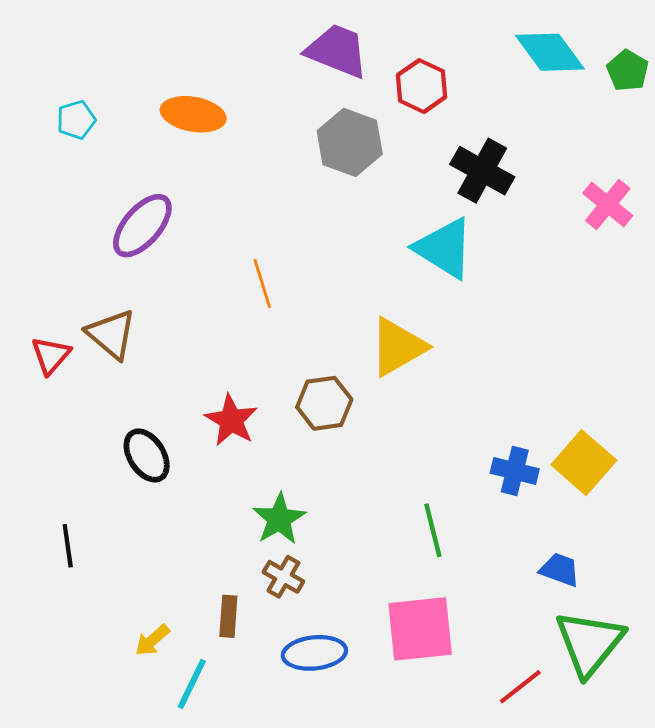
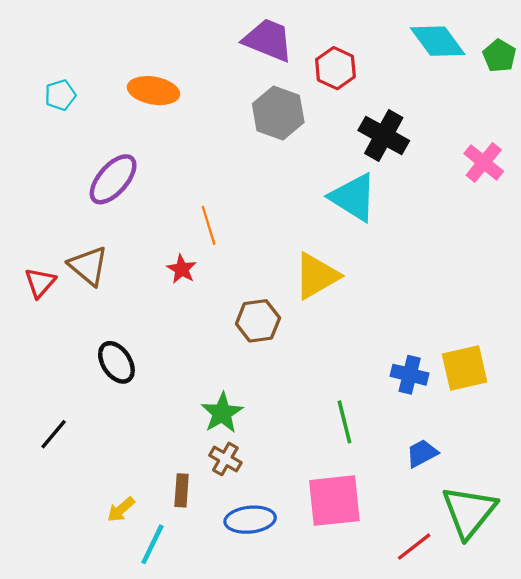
red star: (231, 420) -> (182, 269), moved, size x0.7
yellow square: (584, 463) -> (465, 368), turned 36
black line: (68, 546) -> (54, 434), turned 48
blue trapezoid: (560, 570) -> (422, 453), moved, turned -48

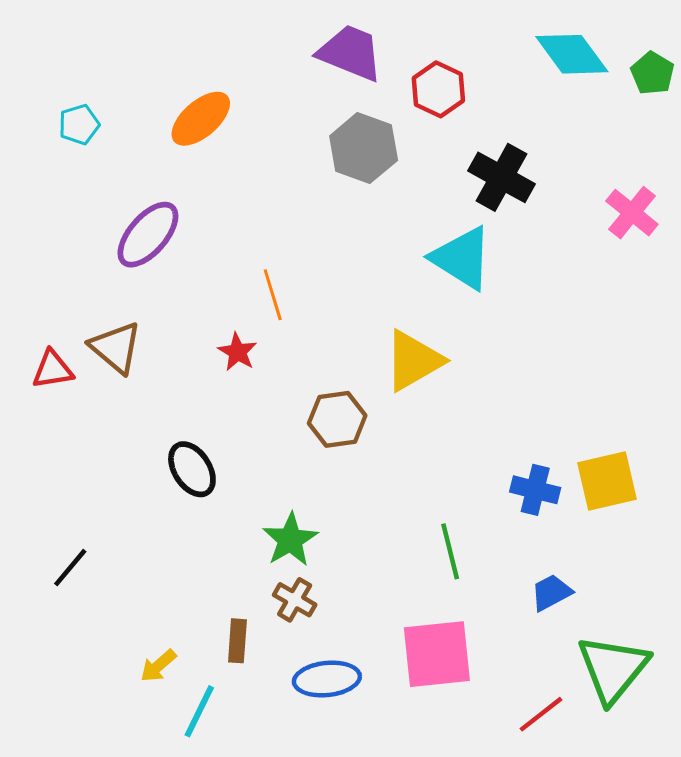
orange ellipse: (154, 91) -> (201, 119), turned -51
red triangle: (40, 283) -> (53, 370), turned 40
black ellipse: (116, 362) -> (192, 469), moved

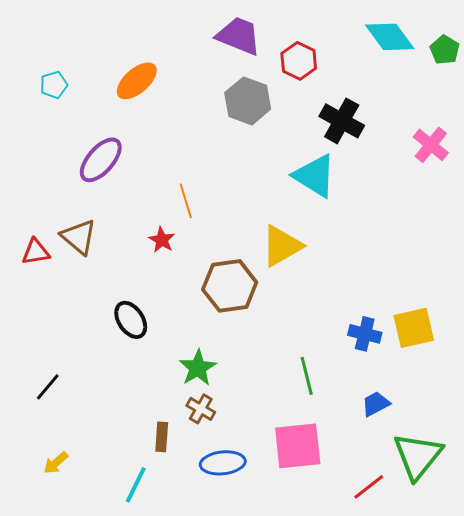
brown hexagon: (337, 419) -> (230, 286), size x1.4
yellow arrow: (158, 666) -> (56, 463), moved

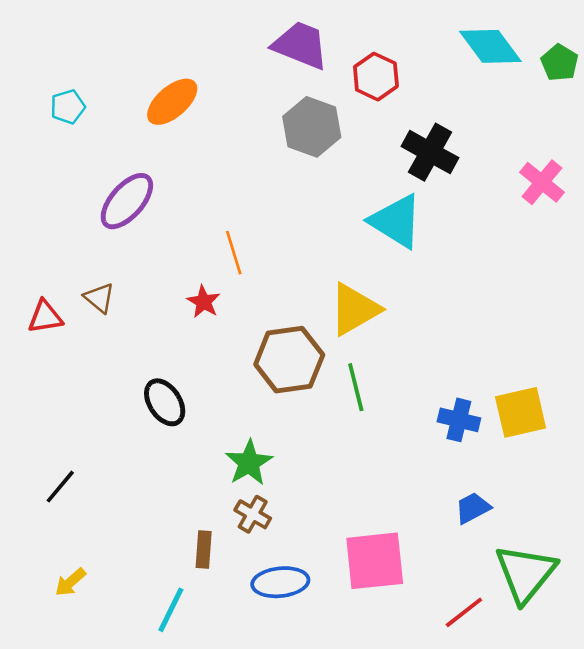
brown triangle: (79, 237) -> (99, 298), size x0.7
green line: (307, 376) -> (356, 387), moved

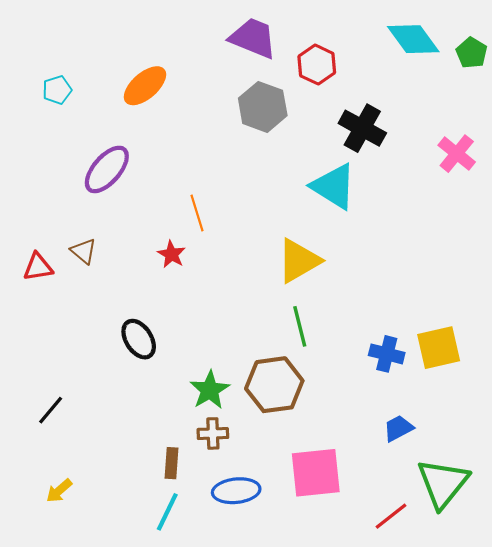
brown hexagon: (289, 360) -> (274, 385), moved
brown cross: (253, 514) -> (213, 433), turned -32
cyan line: (171, 610) -> (167, 512), moved

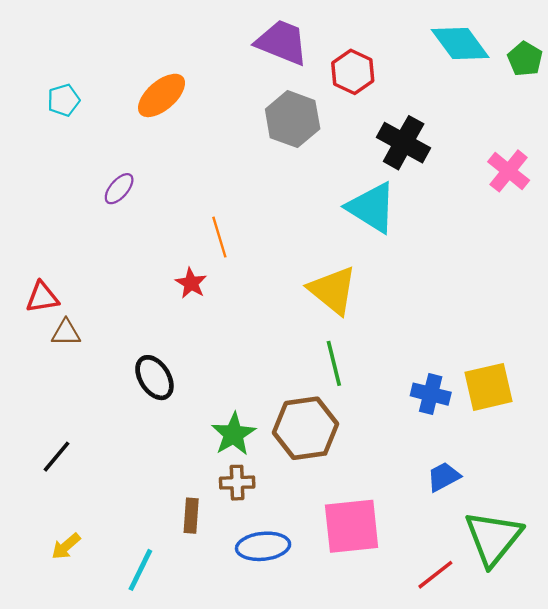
purple ellipse: (107, 169) -> (119, 189), size x0.6
brown triangle: (84, 251) -> (66, 333), moved, turned -40
yellow triangle: (299, 261) -> (333, 290), turned -51
cyan line: (167, 512) -> (140, 570), moved

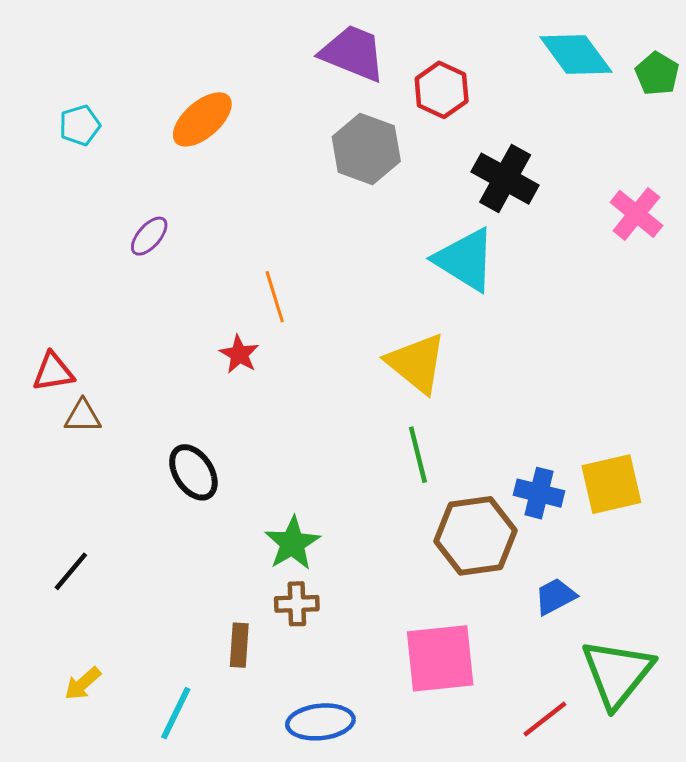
brown hexagon: (306, 428) -> (476, 536), moved
blue ellipse: (263, 546) -> (320, 722), moved

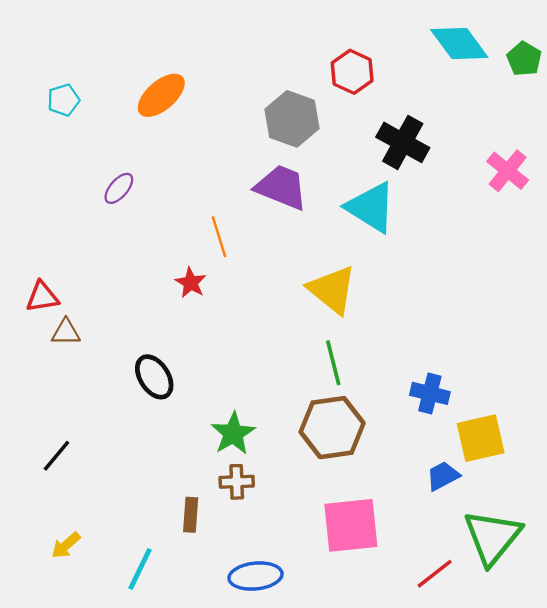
purple trapezoid: (353, 53) -> (281, 187), moved
yellow square: (611, 484) -> (481, 438), moved
brown hexagon: (476, 536) -> (332, 428), moved

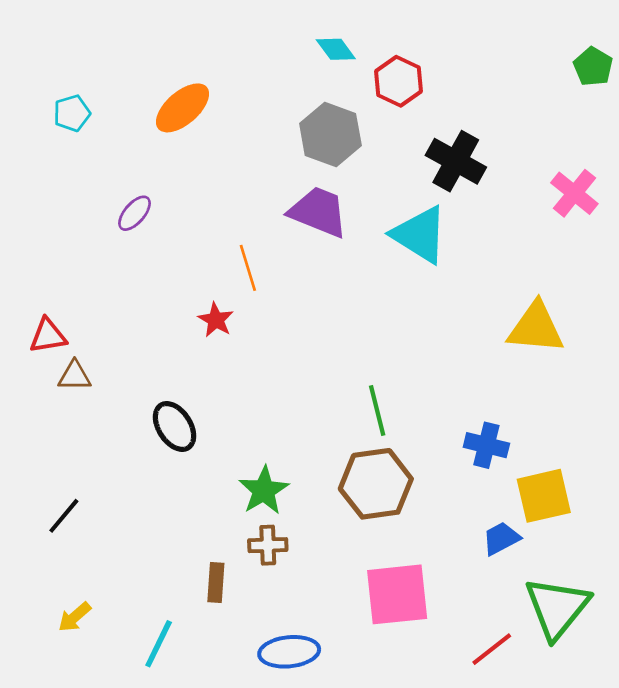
cyan diamond: (459, 43) -> (336, 49), moved, size x0.6
yellow triangle: (332, 290) -> (536, 328), moved, turned -34

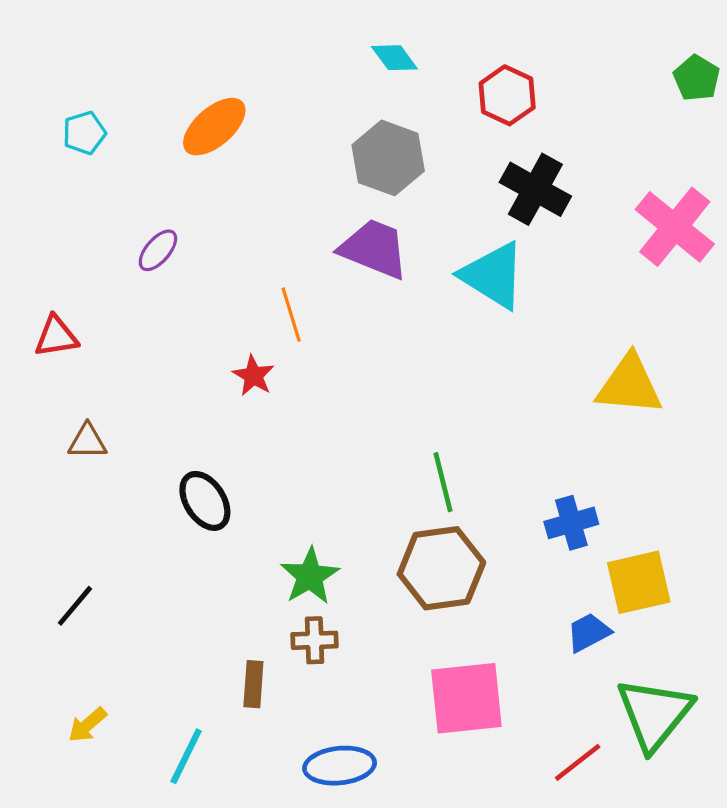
red hexagon: (398, 81) -> (507, 95), moved
pink cross: (574, 193) -> (675, 227), size x1.4
red triangle: (48, 336) -> (56, 336), moved
blue cross: (486, 445) -> (571, 523), turned -30

